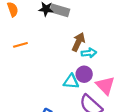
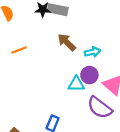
brown arrow: (78, 42) -> (67, 42), moved, turned -66

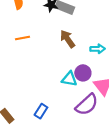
cyan arrow: (92, 52) -> (98, 49), moved
purple semicircle: (100, 108) -> (87, 105), turned -90

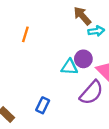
orange line: (22, 38) -> (25, 34), moved, turned -56
brown arrow: (68, 39) -> (82, 16), moved

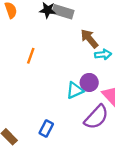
cyan triangle: (69, 67) -> (75, 90), turned -30

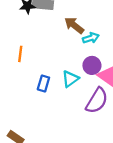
purple circle: (89, 82) -> (92, 65), moved
blue rectangle: (46, 129) -> (43, 84), moved

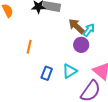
cyan arrow: (91, 38) -> (89, 30), moved, turned -40
purple circle: (92, 65) -> (81, 45), moved

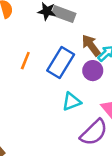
blue rectangle: (47, 73) -> (61, 62), moved, size x1.6

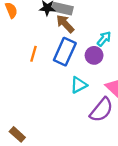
brown arrow: (91, 45) -> (65, 24), moved

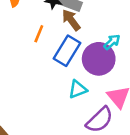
orange line: (33, 54) -> (39, 34), moved
purple circle: (94, 55) -> (99, 59), size x1.6

